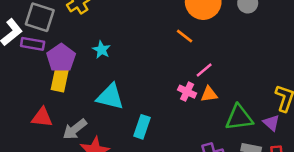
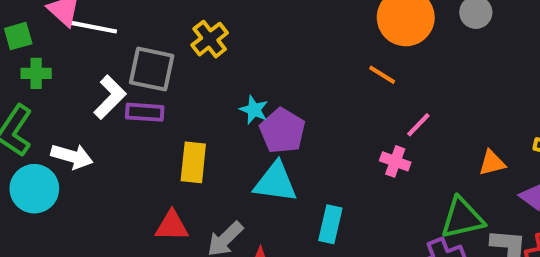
purple pentagon: (61, 58) -> (282, 131), moved
orange triangle: (209, 94) -> (492, 163), moved
green triangle: (239, 118) -> (462, 218), moved

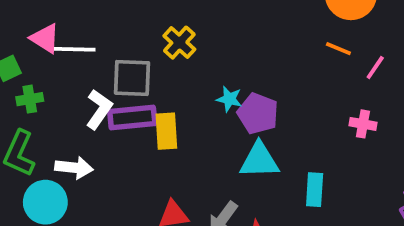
purple rectangle: (145, 112) -> (132, 117), size x1.4
pink line: (418, 125) -> (375, 68), moved
yellow rectangle: (193, 162) -> (166, 131), moved

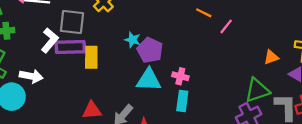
pink cross: (363, 124) -> (180, 76), moved

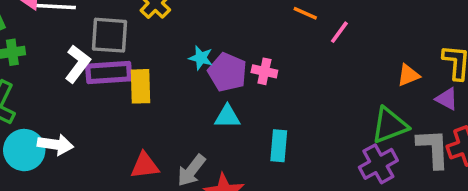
white arrow: (31, 76) -> (55, 144), moved
pink cross: (180, 76) -> (264, 71), moved
cyan triangle: (149, 80) -> (227, 117), size x0.7

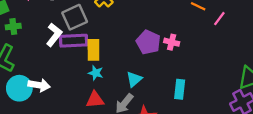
gray square: (110, 35) -> (75, 17), turned -30
cyan star: (201, 58) -> (96, 73), moved
cyan triangle: (227, 117) -> (134, 79), moved, turned -42

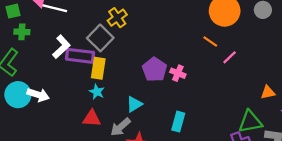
gray square: (75, 17) -> (100, 38), moved, turned -30

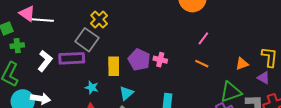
orange line: (210, 41) -> (202, 64), moved
white L-shape: (61, 47) -> (45, 61), moved
yellow rectangle: (98, 68) -> (114, 66), moved

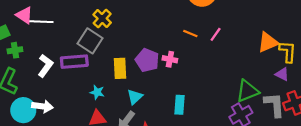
orange line: (202, 64) -> (190, 34), moved
orange triangle: (242, 64) -> (268, 42), moved, size x1.5

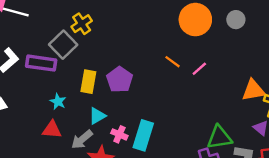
pink cross: (170, 59) -> (119, 134), moved
cyan rectangle: (180, 105) -> (143, 135), size x1.4

